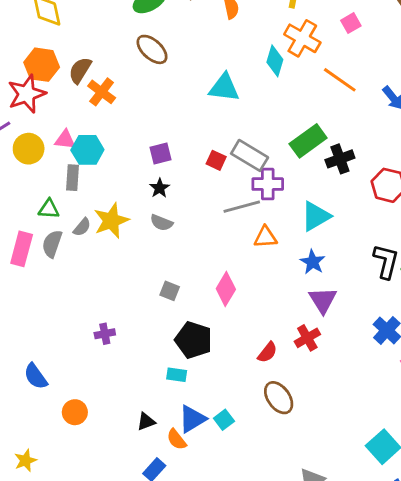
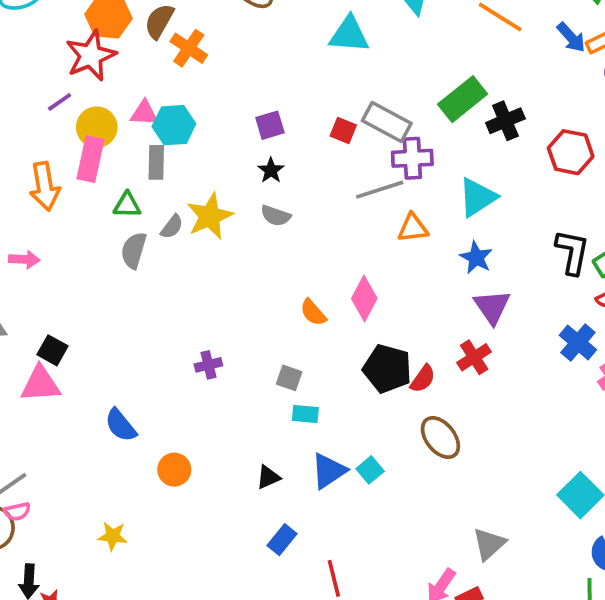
pink rectangle: (22, 249) -> (90, 159), moved
gray square: (170, 291) -> (289, 378), moved
black pentagon: (194, 340) -> (387, 369), moved
orange semicircle: (176, 439) -> (313, 312), moved
yellow star: (25, 461) -> (113, 536), turned 30

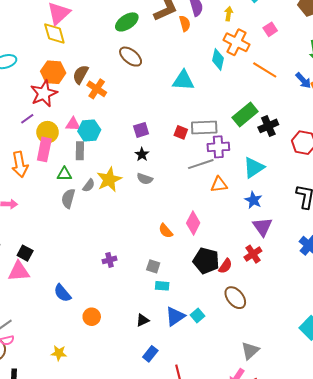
gray rectangle: (387, 122) -> (204, 127), turned -30
gray triangle: (489, 544) -> (250, 351), moved

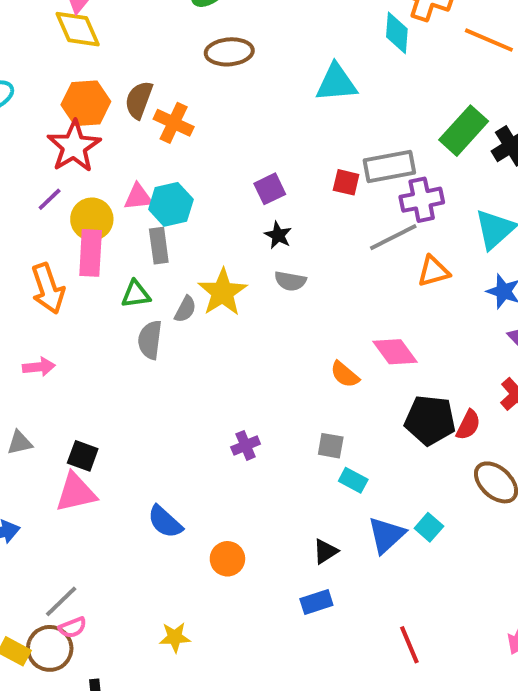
brown ellipse: (131, 57) -> (229, 52), turned -35
pink diamond: (193, 223) -> (395, 352), turned -55
cyan rectangle: (162, 286) -> (353, 480), turned 32
blue rectangle: (150, 354) -> (316, 602), moved, turned 42

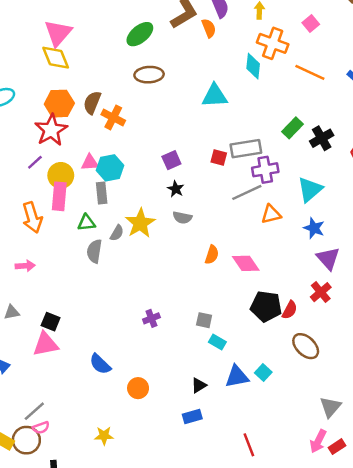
green rectangle: (464, 131) -> (292, 128), size x0.7
orange semicircle: (345, 374) -> (212, 255), moved, turned -114
blue triangle: (386, 535) -> (237, 377), turned 30

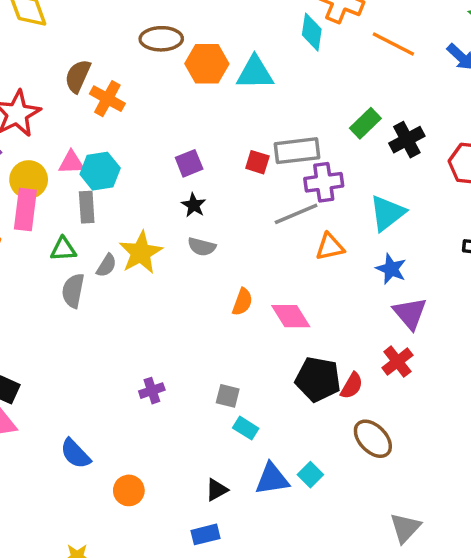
orange hexagon: (59, 104) -> (207, 64), moved

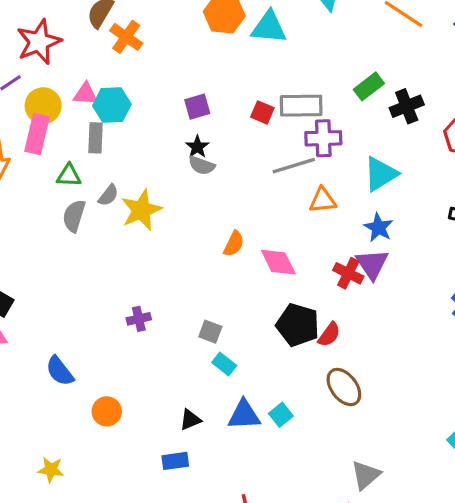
gray semicircle: (202, 247) -> (202, 165), moved
yellow star: (141, 253) -> (141, 210), moved
purple triangle: (410, 313) -> (372, 264), moved
red cross: (397, 362) -> (348, 273), moved, turned -32

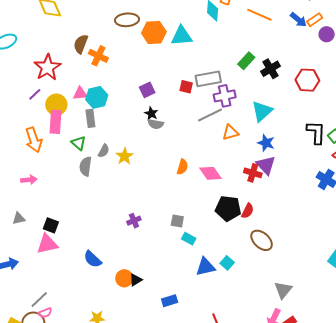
green triangle: (69, 175) -> (78, 143), turned 49
yellow star: (141, 210) -> (125, 156), size x0.7
black triangle: (190, 420) -> (136, 280), moved

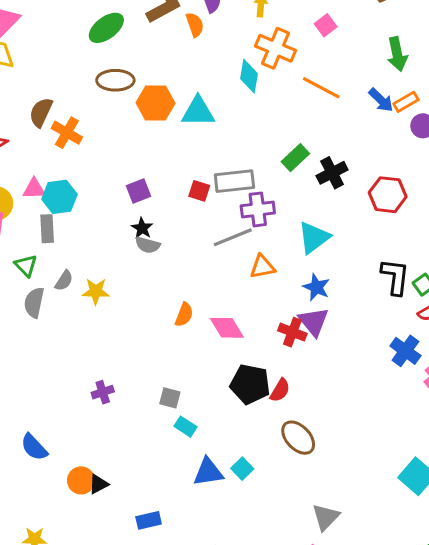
yellow star: (125, 156) -> (96, 291), turned 30

